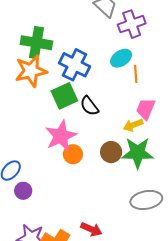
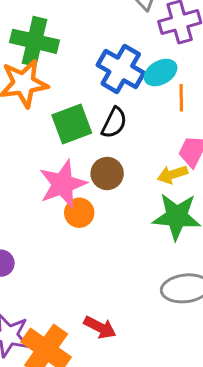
blue cross: (75, 65) -> (121, 69), moved
black semicircle: (89, 106) -> (114, 123), moved, turned -120
brown circle: (111, 152) -> (107, 173), moved

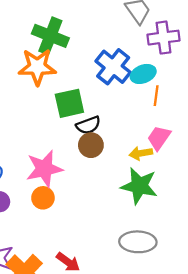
black semicircle: (114, 123) -> (88, 125), moved, turned 35
pink star: (63, 184) -> (44, 169), moved
orange circle: (79, 213) -> (43, 198), moved

